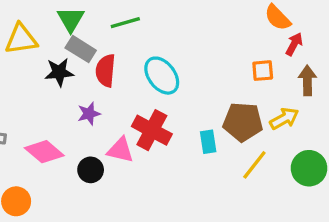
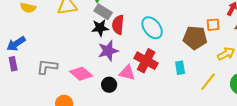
black star: (59, 72) -> (100, 28), moved
purple star: (89, 114) -> (108, 51), size x1.5
brown pentagon: (243, 122) -> (195, 38), moved

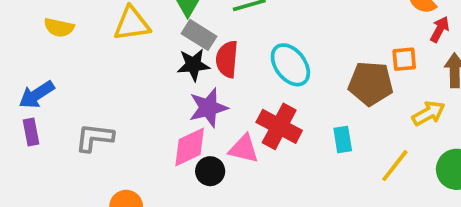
pink diamond: (81, 74) -> (190, 147), moved, turned -65

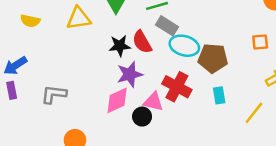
gray rectangle: (199, 35) -> (167, 26), moved
red semicircle: (227, 59) -> (142, 42), turned -35
cyan ellipse: (290, 65) -> (184, 46), turned -36
brown pentagon: (371, 83) -> (213, 58), moved
black circle: (210, 171) -> (142, 117), moved

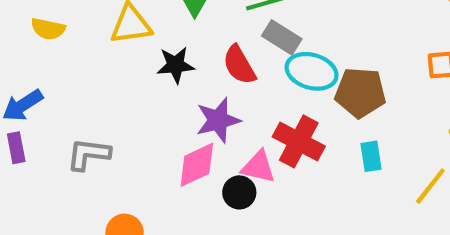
black star: (120, 46) -> (176, 65), moved

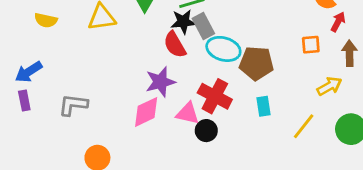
gray rectangle: (282, 37) -> (203, 26), turned 30
black star: (176, 65) -> (183, 22), moved
black circle: (239, 192) -> (206, 131), moved

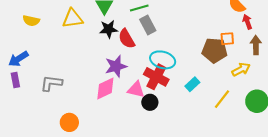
black star: (183, 22) -> (109, 29), moved
red arrow: (338, 22) -> (247, 22), turned -48
cyan ellipse: (223, 49) -> (163, 60), moved
brown pentagon: (256, 63) -> (215, 50), moved
cyan rectangle: (264, 106) -> (192, 84), turned 56

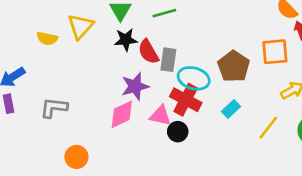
yellow triangle: (73, 19) -> (80, 26), turned -40
yellow semicircle: (31, 21) -> (47, 38), moved
gray rectangle: (148, 25) -> (168, 60), moved, turned 36
orange square: (227, 39) -> (275, 52), size x1.5
brown pentagon: (215, 50) -> (234, 66), moved, turned 30

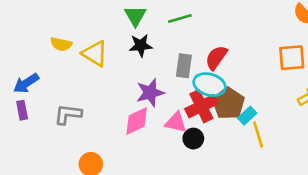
yellow triangle: (80, 26) -> (95, 54), moved, turned -40
red semicircle: (148, 52) -> (216, 58), moved, turned 65
brown pentagon: (234, 66) -> (228, 103), moved
red cross: (186, 100) -> (201, 106), turned 36
yellow line: (268, 128) -> (258, 134), moved, turned -55

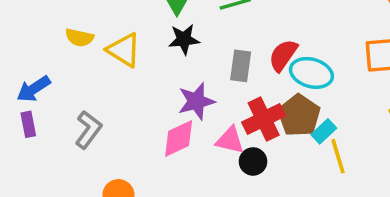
cyan ellipse: (209, 85) -> (311, 73), moved
gray L-shape: (68, 114) -> (88, 130), turned 120

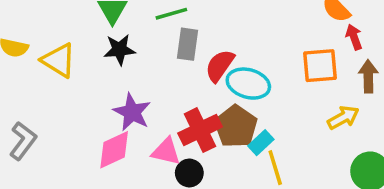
gray rectangle: (241, 66) -> (188, 44), moved
purple star: (196, 101) -> (132, 112), turned -30

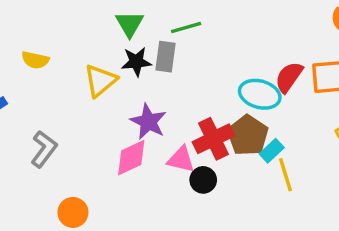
gray rectangle: (188, 44) -> (165, 57), moved
yellow triangle: (59, 60) -> (100, 81), moved, turned 48
red semicircle: (220, 66) -> (289, 77), moved

